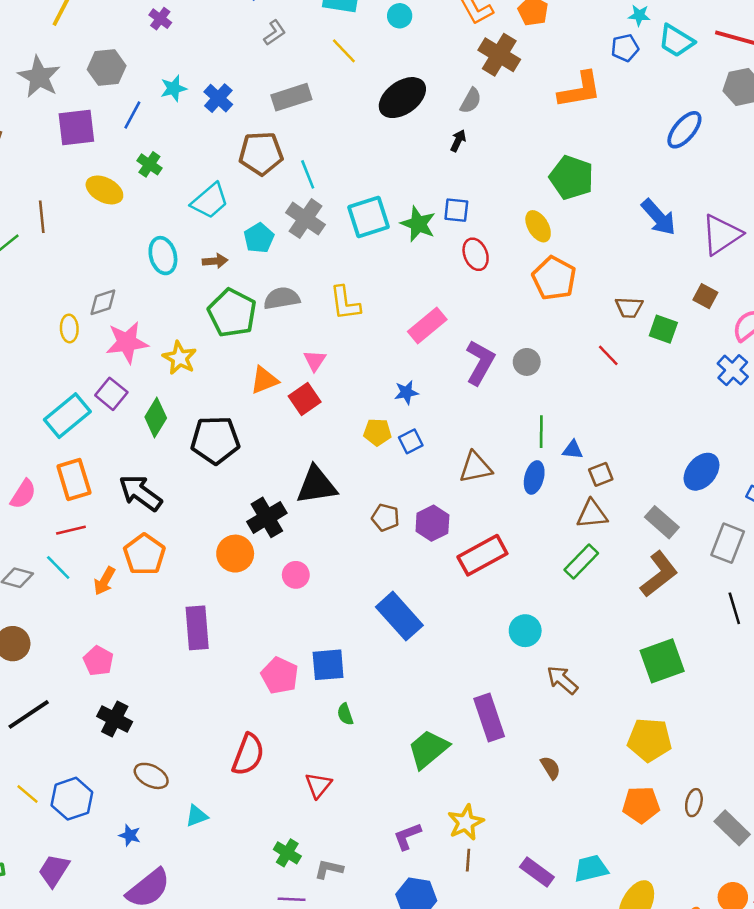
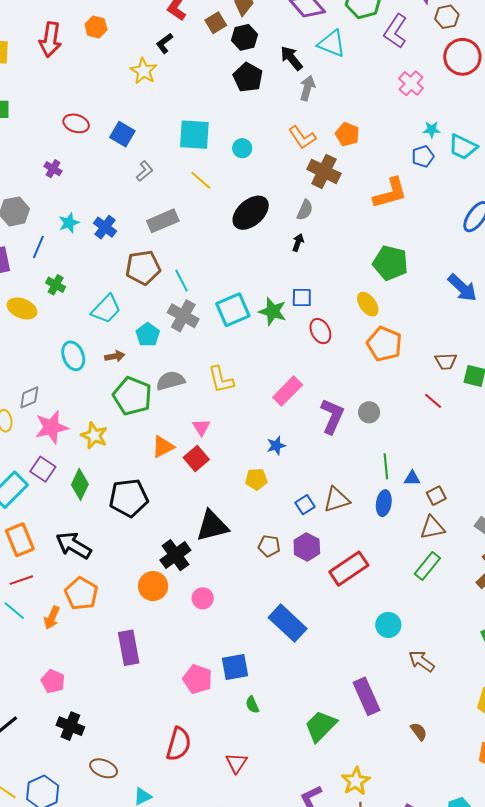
blue square: (411, 441) -> (305, 505), moved

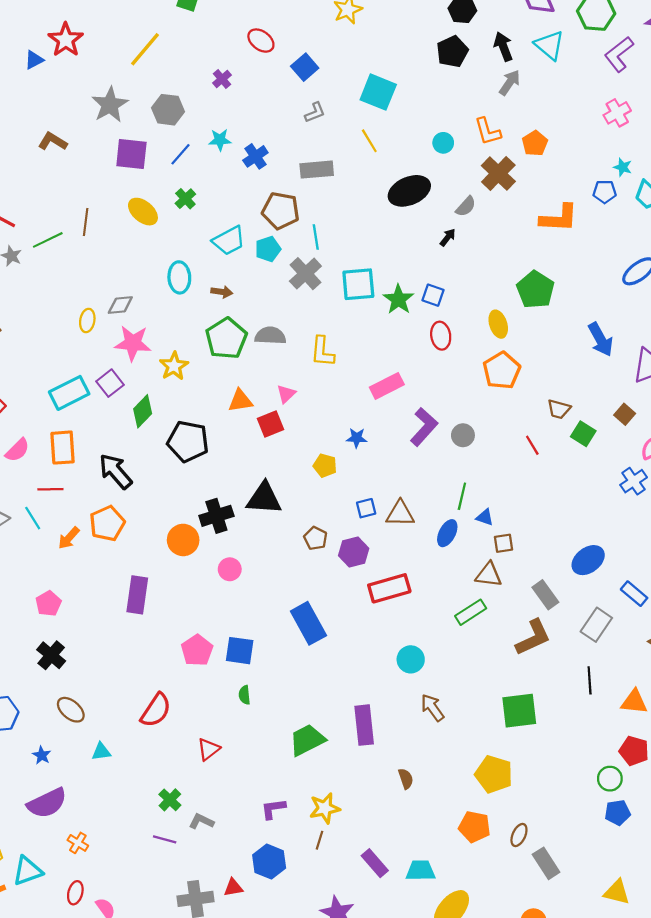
cyan circle: (242, 148) -> (443, 143), moved
cyan pentagon: (148, 335) -> (268, 249), moved

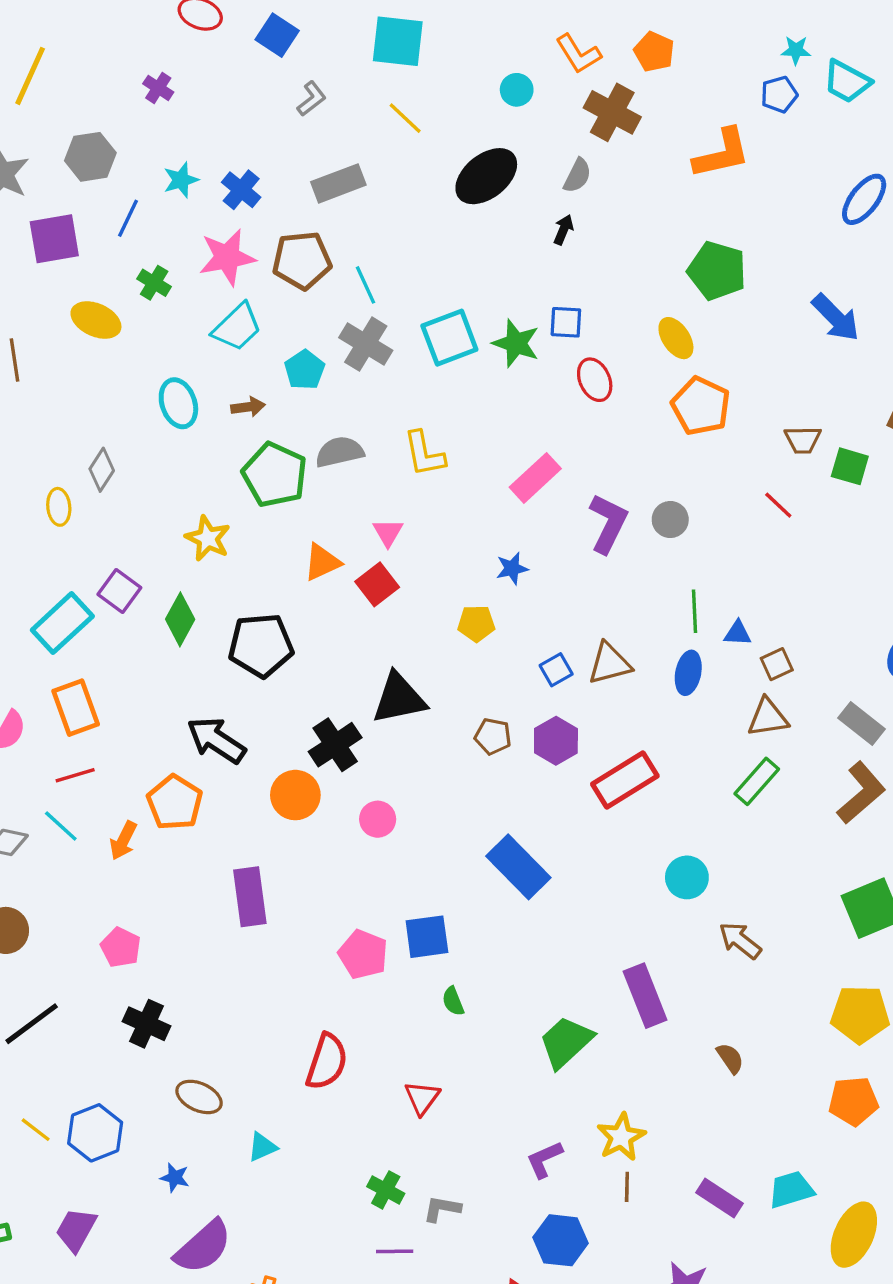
cyan pentagon: (268, 249) -> (305, 370), moved
gray diamond: (120, 305) -> (102, 470), turned -36
pink star: (133, 343) -> (227, 257), moved
black arrow: (116, 471) -> (216, 740), moved

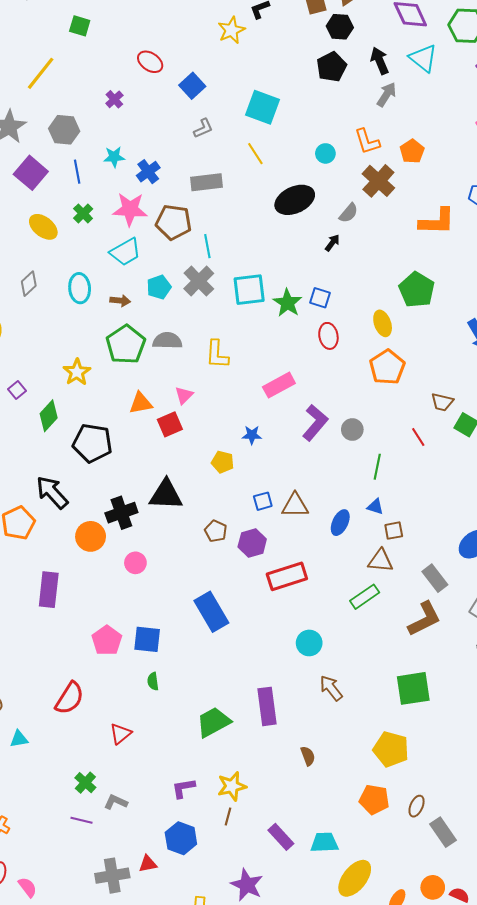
blue line: (128, 218) -> (77, 172), turned -50
purple square: (54, 239) -> (31, 173), turned 36
gray diamond: (102, 470) -> (29, 284), moved
purple square: (119, 591) -> (17, 390), size x0.7
green line: (695, 611) -> (377, 467), moved

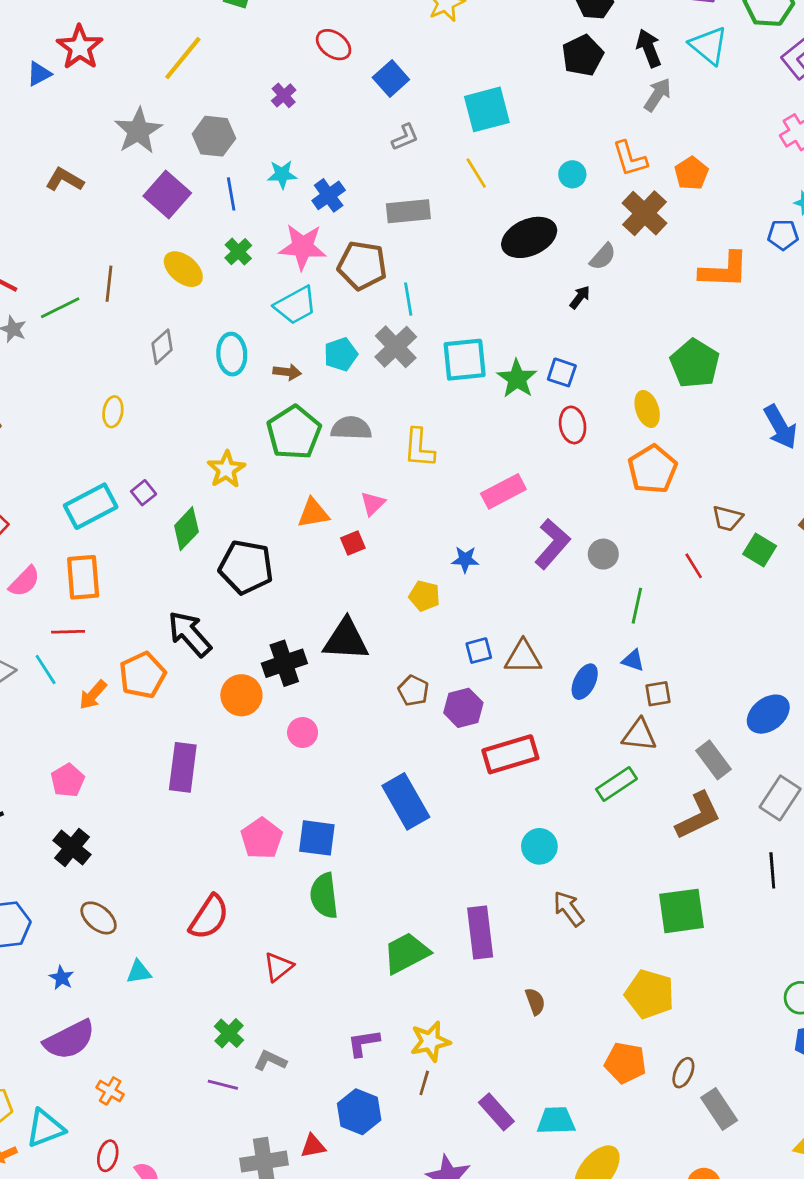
cyan square: (263, 107) -> (487, 109), turned -36
red square: (170, 424) -> (353, 543), size x0.7
green semicircle: (153, 681) -> (324, 896), size x1.8

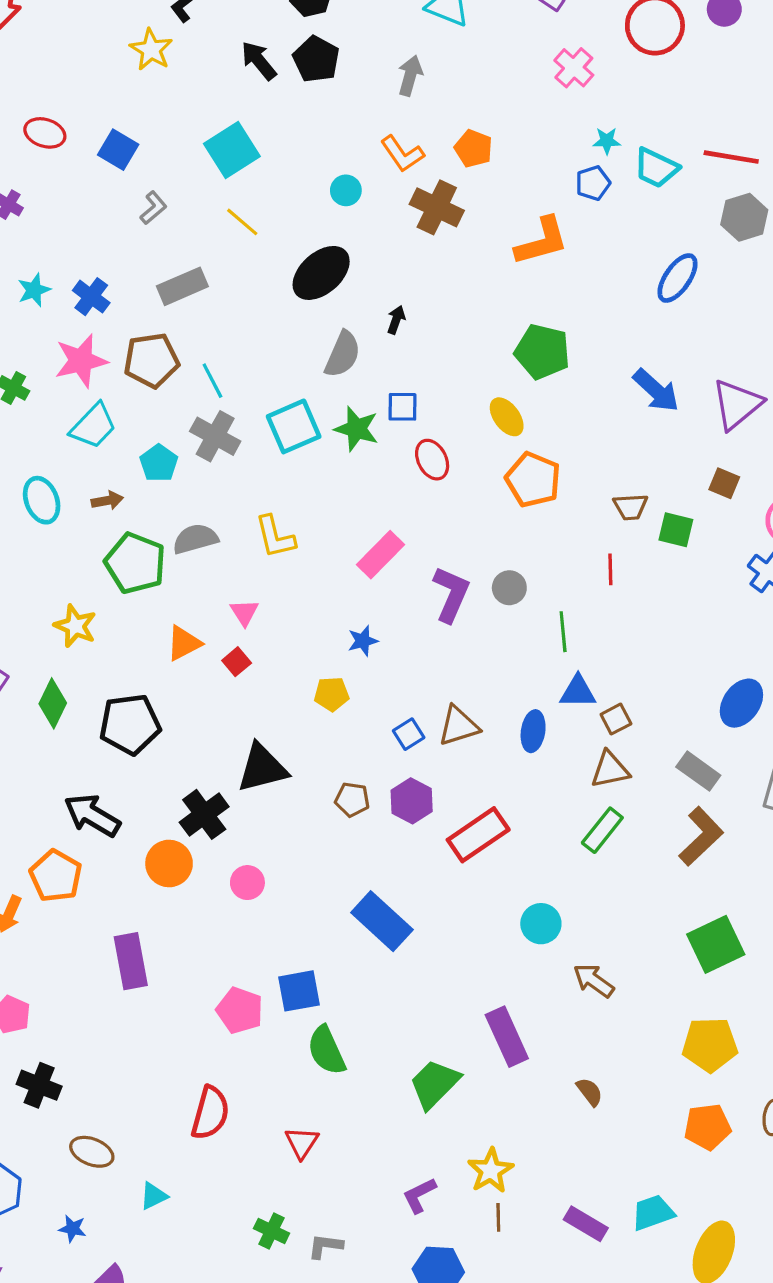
black arrow: (649, 48) -> (259, 61), moved
gray semicircle: (603, 257) -> (343, 354), moved, size x1.4
red line: (694, 566) -> (610, 569), turned 48
blue triangle: (633, 660) -> (578, 692), size x1.4

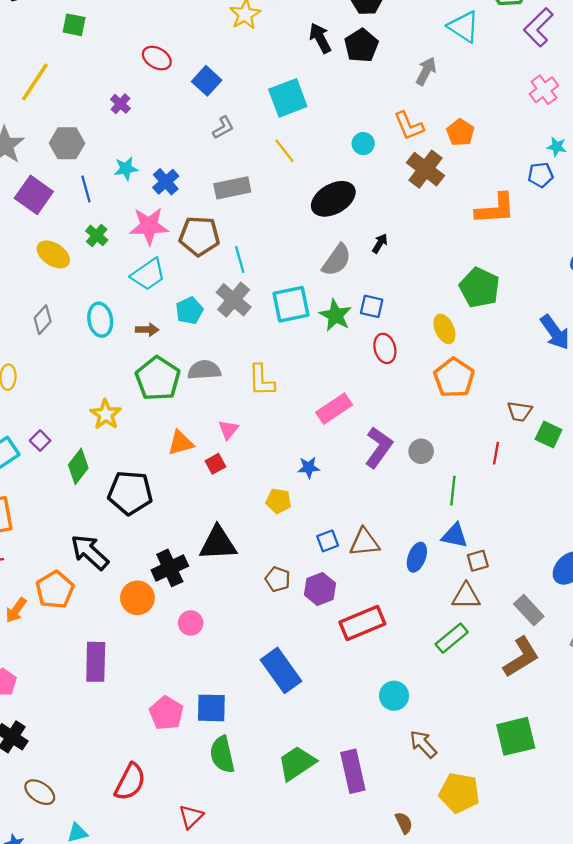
yellow pentagon: (710, 1045) -> (459, 793), moved
green trapezoid: (435, 1084) -> (297, 763), moved

